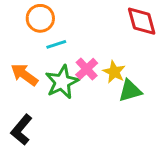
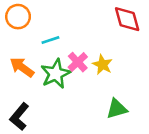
orange circle: (40, 18) -> (18, 17), moved
green triangle: (130, 91) -> (117, 109), moved

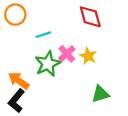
red diamond: (127, 19) -> (90, 17), moved
orange arrow: (22, 67) -> (19, 81), moved

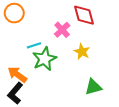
cyan line: (43, 35) -> (34, 45), moved
pink cross: (67, 54) -> (62, 30), moved

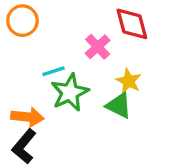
orange arrow: (17, 75) -> (27, 117), turned 150
green triangle: (93, 87) -> (119, 106), moved, turned 42

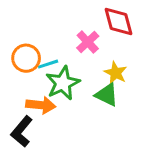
orange circle: (22, 21) -> (26, 58), moved
orange arrow: (27, 117) -> (41, 105), moved

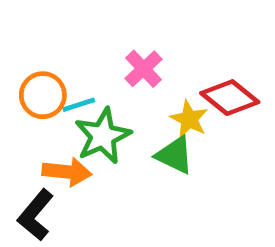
red diamond: (118, 21) -> (230, 98), moved, turned -36

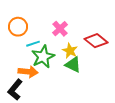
orange circle: (43, 95) -> (18, 27), moved
yellow star: (189, 119) -> (70, 51), moved

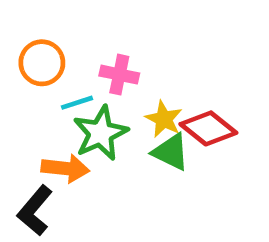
pink cross: (60, 29) -> (119, 75), moved, turned -35
red diamond: (96, 41) -> (208, 128), moved

